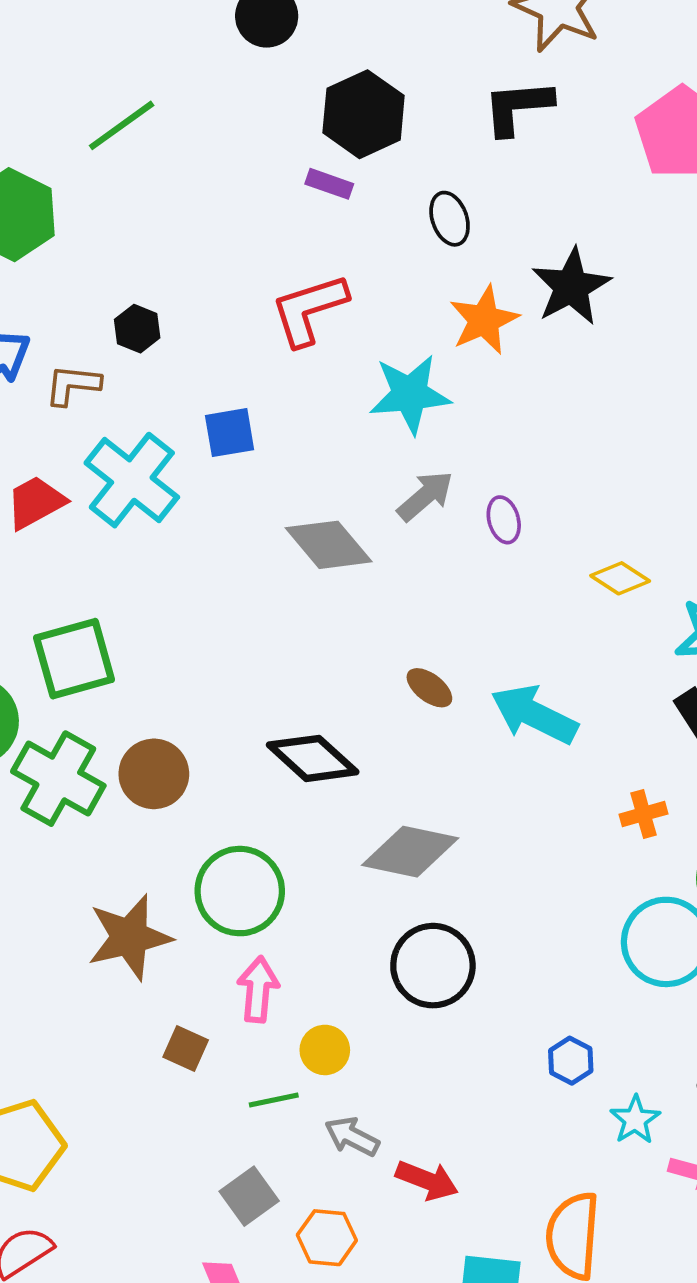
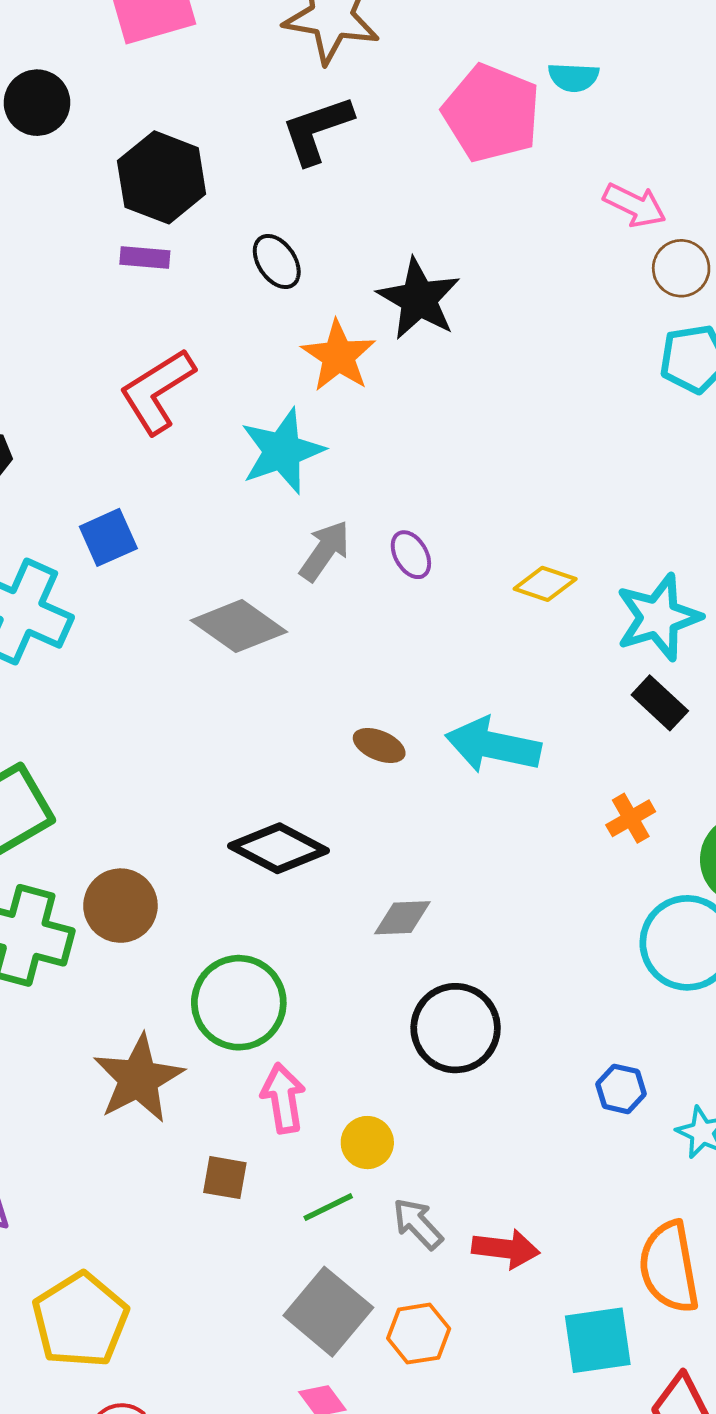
gray diamond: (410, 852) -> (402, 918), size x0.6
gray arrow: (352, 1137) -> (418, 1224), turned 34
gray square: (249, 1196) -> (328, 1312), size x1.4

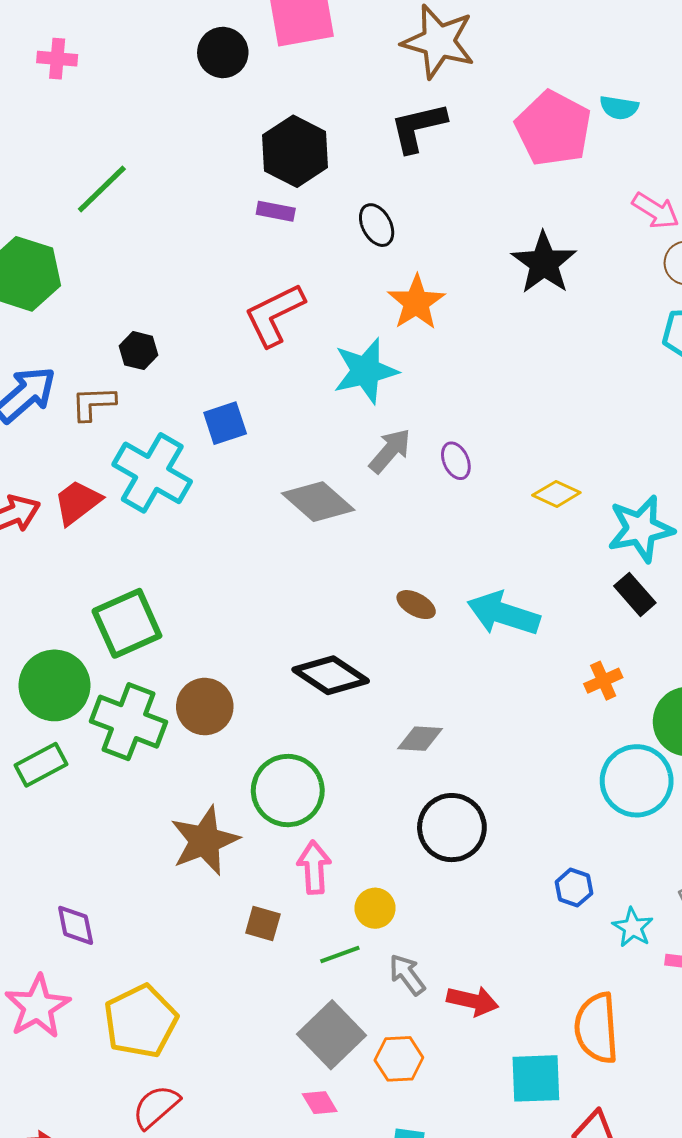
black circle: (37, 103) -> (223, 52), moved
black star: (419, 299) -> (544, 263), moved

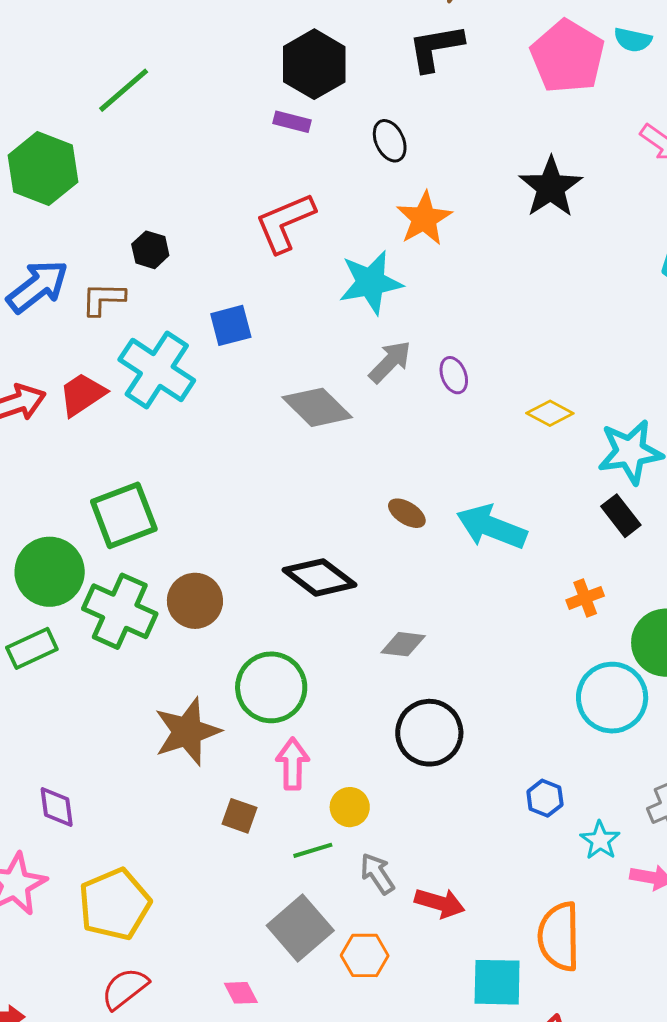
pink diamond: (320, 1103) -> (241, 993), moved

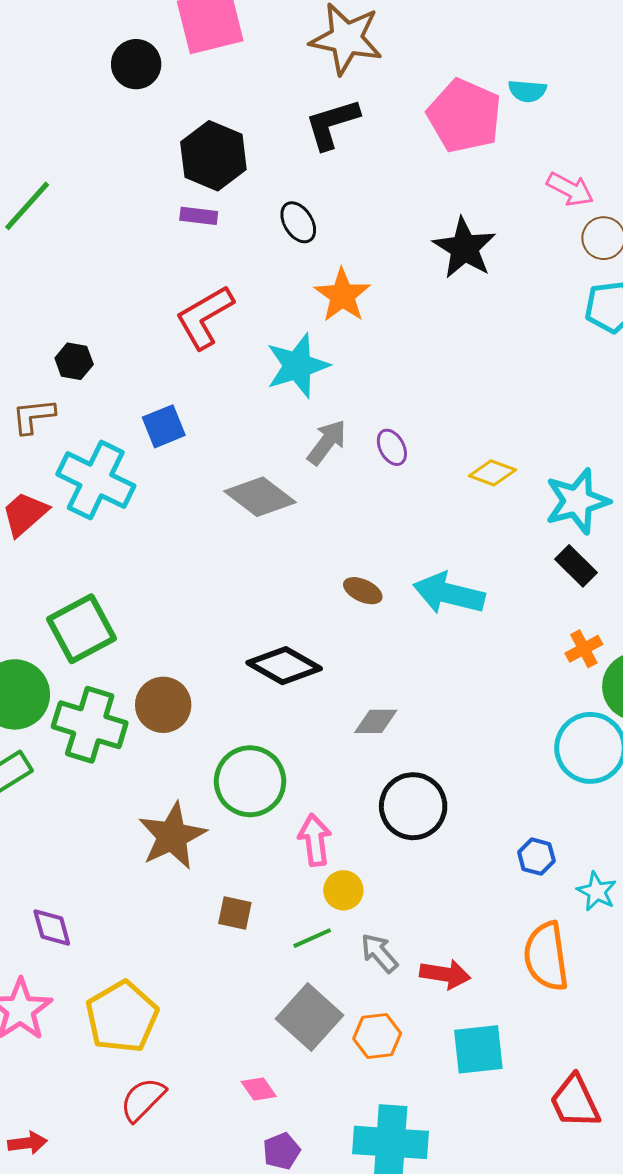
orange cross: (585, 598) -> (584, 649), moved
pink arrow: (293, 764) -> (315, 840), moved
orange semicircle: (559, 936) -> (546, 956), moved
cyan square: (497, 982) -> (478, 1049), moved

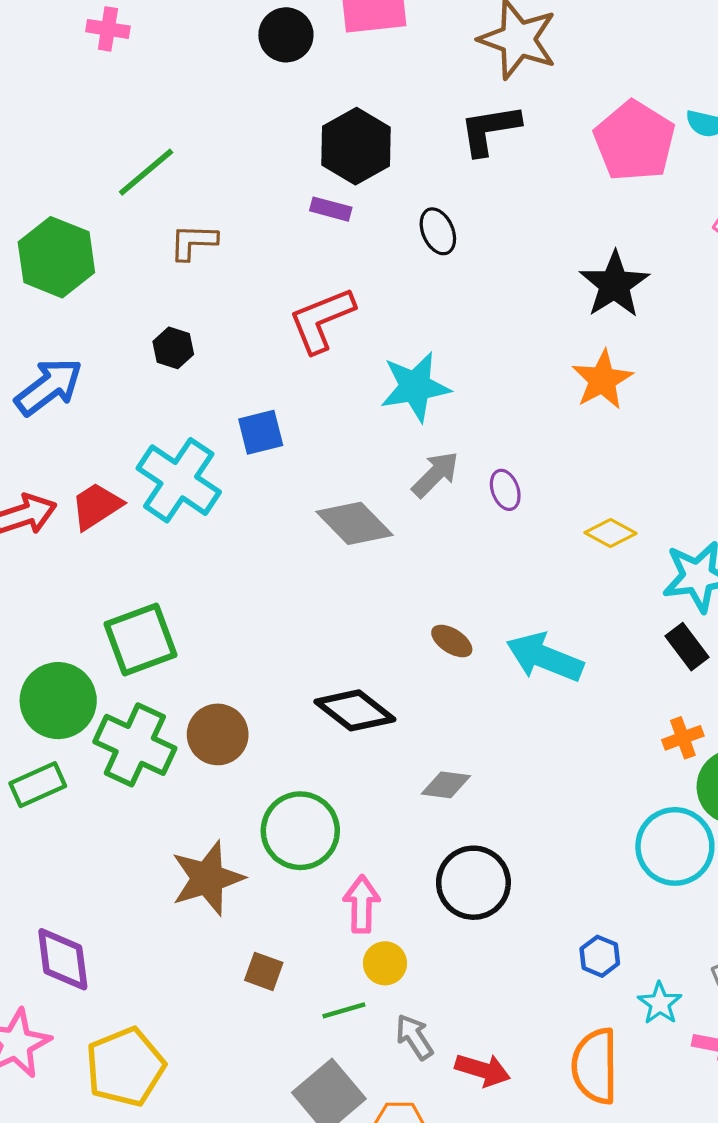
orange star: (342, 295) -> (602, 380), moved
brown L-shape: (33, 416) -> (193, 242), moved
purple diamond: (52, 928) -> (63, 959), size x1.4

